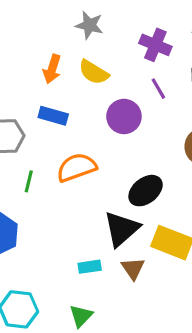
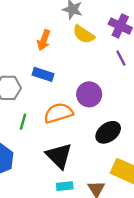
yellow semicircle: (94, 72) -> (84, 34), moved
purple circle: (124, 116) -> (89, 94), moved
black triangle: (122, 229) -> (59, 156), moved, turned -36

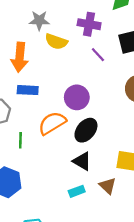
orange arrow: (44, 40) -> (20, 57), size x1.4
black ellipse: (108, 132) -> (86, 130), moved
black triangle: (59, 156) -> (82, 161), moved, size x0.7

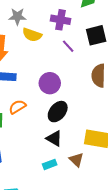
orange semicircle: (52, 123) -> (17, 107), moved, size x0.7

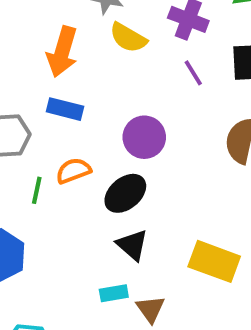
black ellipse: (58, 112) -> (125, 193), moved
brown triangle: (76, 160) -> (150, 309), moved

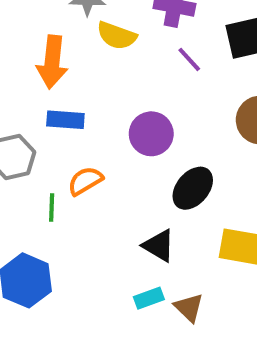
black ellipse: (125, 193) -> (193, 188), moved

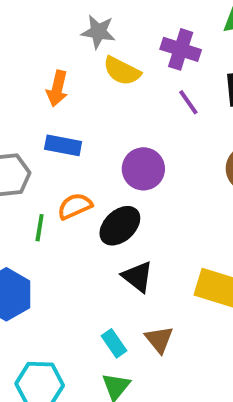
orange arrow: (52, 62) -> (57, 89), size x0.7
black ellipse: (193, 188) -> (120, 226), moved
cyan rectangle: (149, 298) -> (114, 343), moved, turned 68

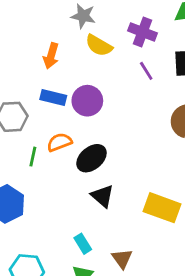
purple circle: (143, 169) -> (87, 101), moved
brown triangle: (159, 339) -> (122, 259), moved

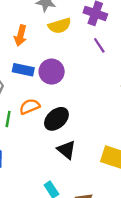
yellow semicircle: (99, 45) -> (60, 26), turned -45

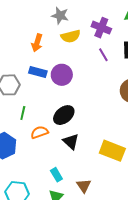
orange semicircle: (30, 106) -> (39, 132), moved

